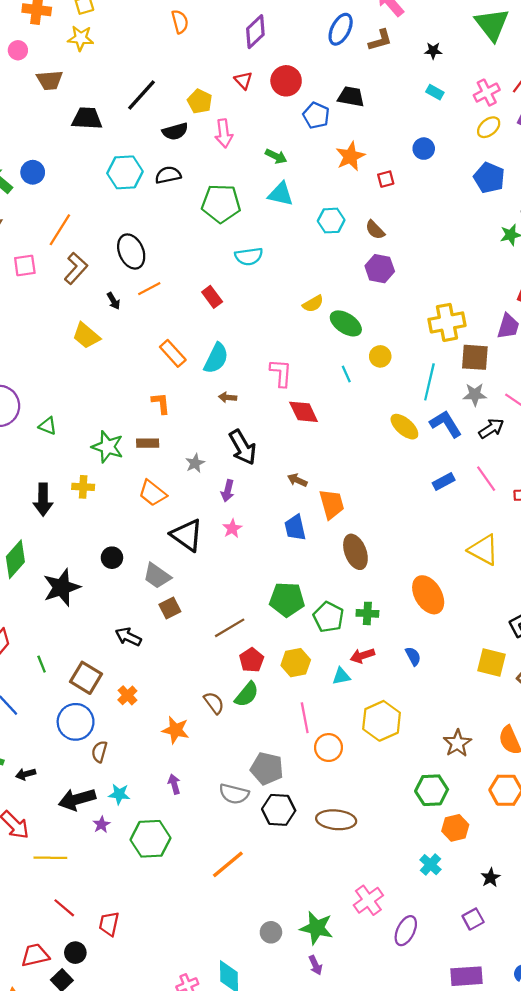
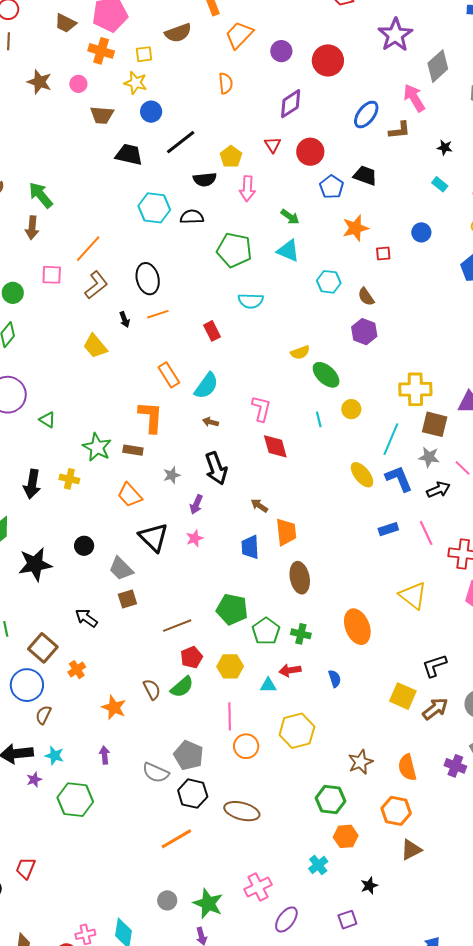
blue circle: (33, 172) -> (151, 112), moved
orange L-shape: (161, 403) -> (151, 417), size x1.6
orange line: (228, 864) -> (176, 839), moved

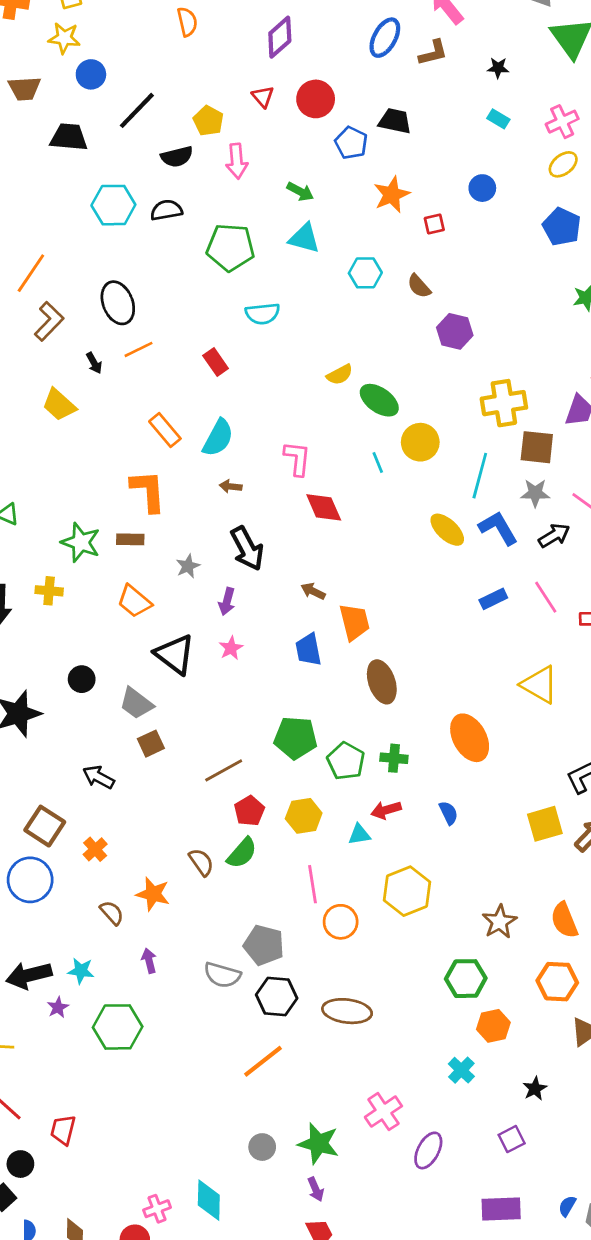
purple hexagon: (364, 332) -> (455, 331), moved
yellow circle: (351, 409) -> (420, 442), size x1.4
yellow square: (403, 696) -> (545, 824), turned -32
brown semicircle: (43, 715) -> (112, 913), moved, turned 120

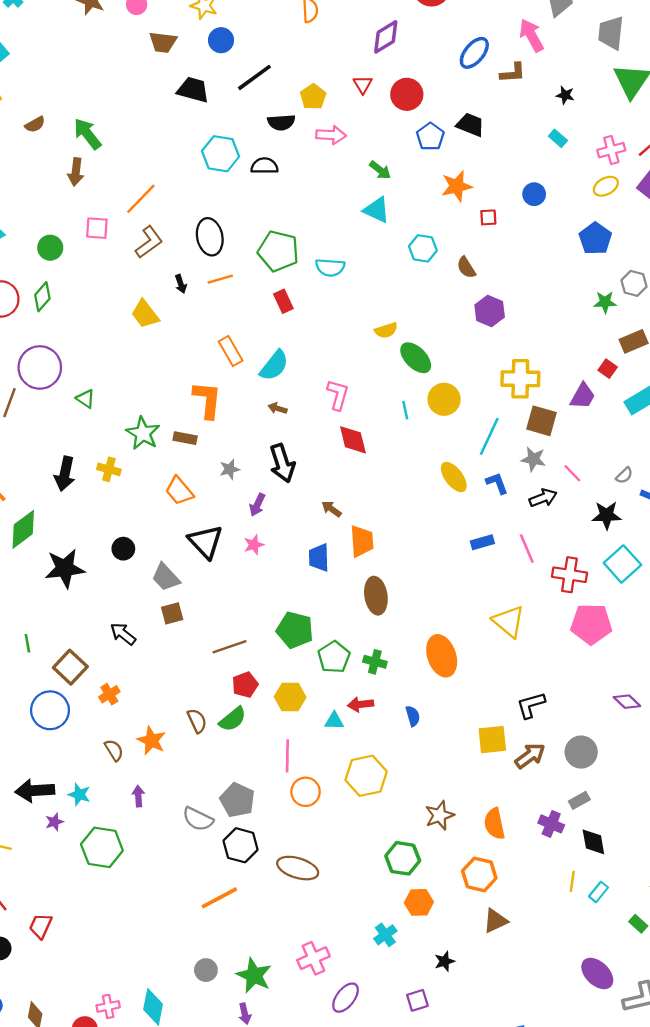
pink arrow: (237, 161) -> (331, 135), turned -92
green pentagon: (230, 247) -> (278, 251), moved
blue L-shape: (498, 528) -> (497, 483), size x0.7

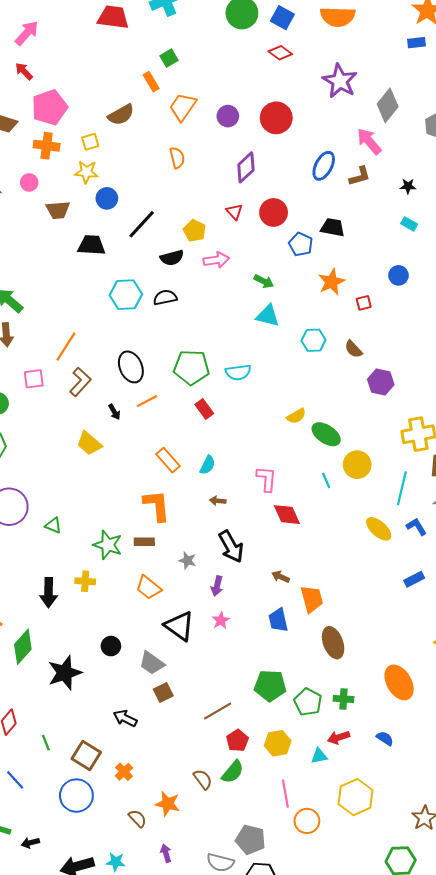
cyan semicircle: (274, 365) -> (208, 465), size x0.7
gray star: (230, 469) -> (187, 561), turned -30
blue semicircle: (413, 716) -> (385, 738), turned -30

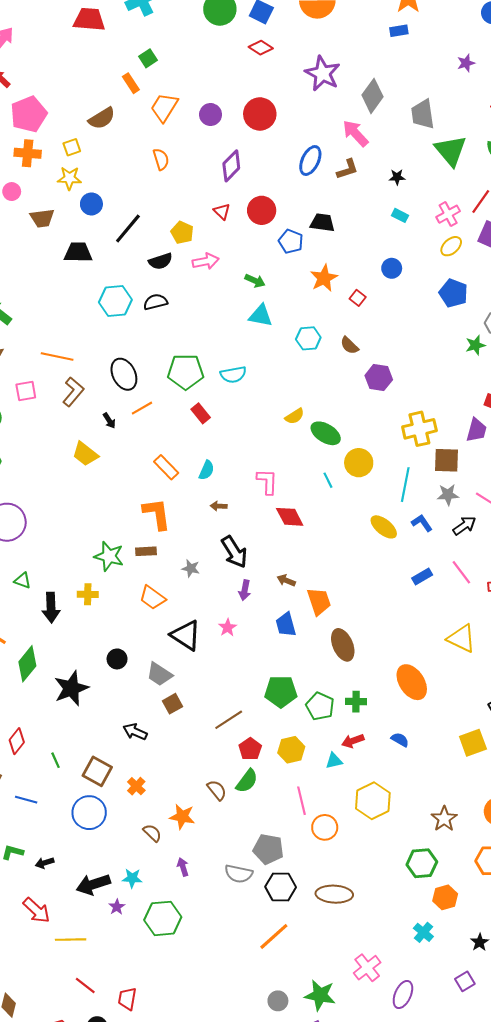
red square: (364, 303) -> (358, 298), turned -35
orange line: (66, 347) -> (57, 357), turned 72
green triangle: (53, 525) -> (23, 581), moved
purple arrow: (217, 586) -> (245, 590), moved
blue line: (15, 780) -> (26, 800), turned -30

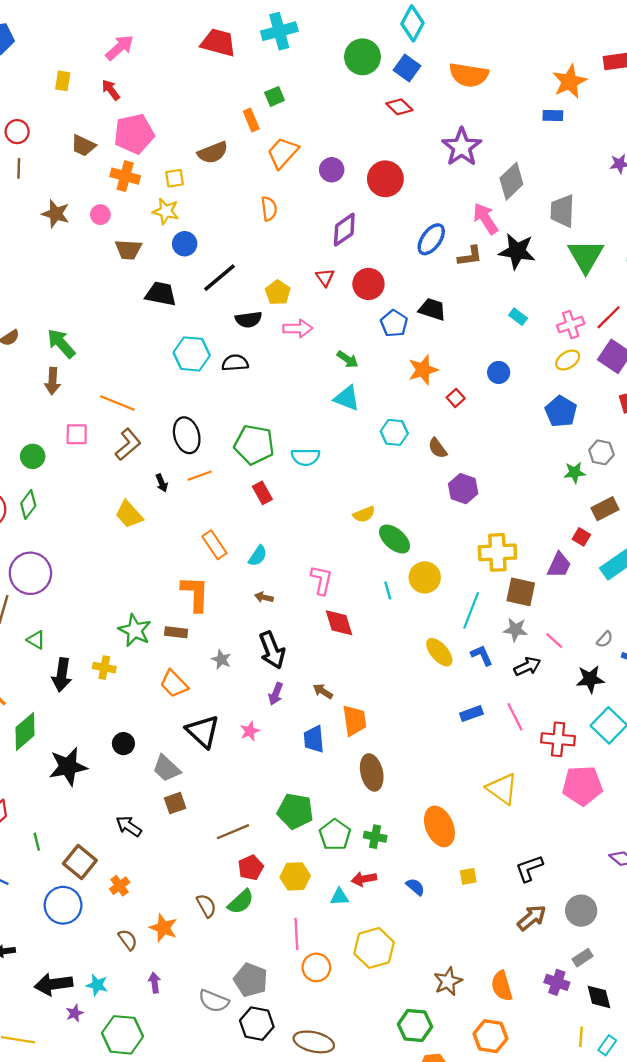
black star: (397, 177) -> (517, 251), moved, size x2.0
yellow square: (473, 743) -> (468, 876), moved, size x0.6

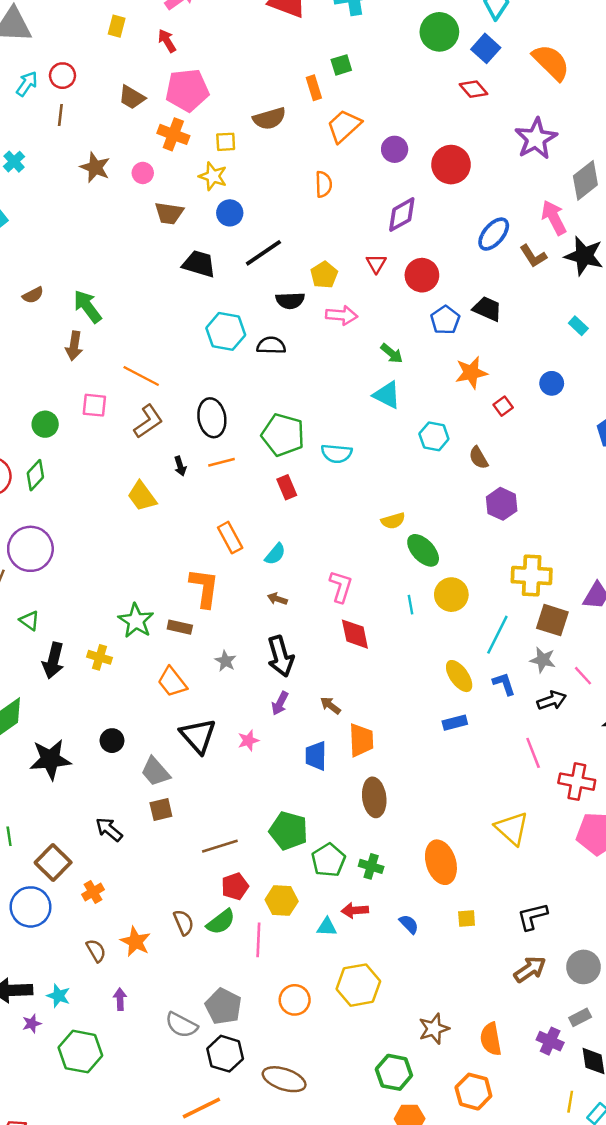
orange semicircle: (469, 75) -> (551, 62), turned -150
brown L-shape: (470, 256) -> (533, 256), turned 60
blue rectangle: (471, 714) -> (455, 723), moved
pink line: (296, 934) -> (258, 940), moved

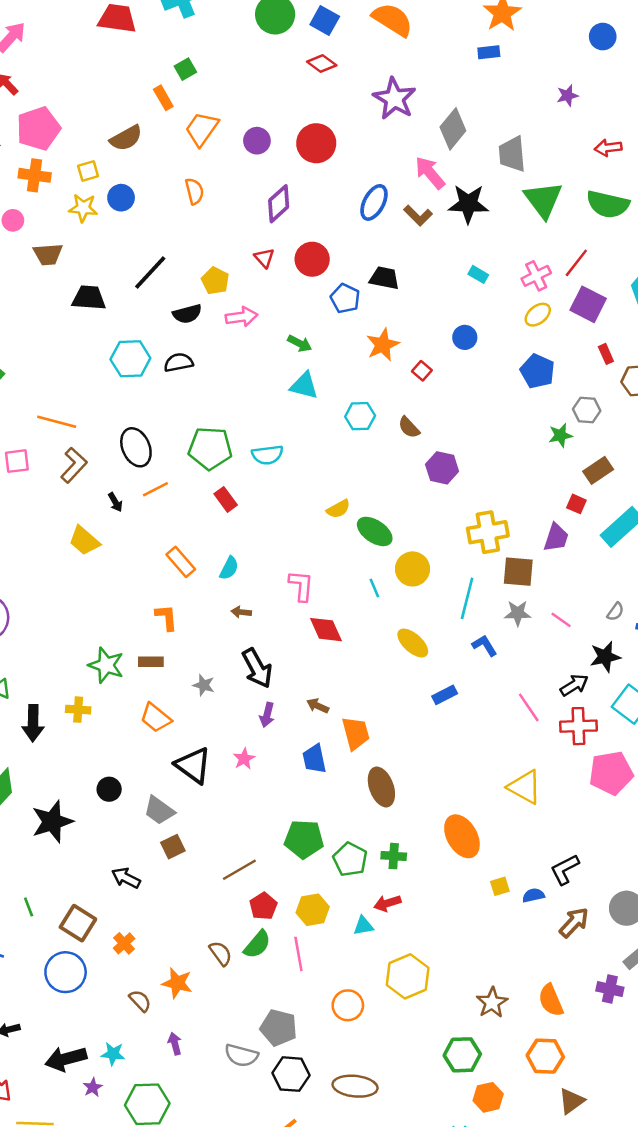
blue circle: (230, 213) -> (121, 198), moved
orange L-shape: (204, 588) -> (166, 617), size x0.7
yellow ellipse: (459, 676) -> (413, 643), moved
black arrow: (552, 701) -> (574, 685), moved
blue semicircle: (409, 924) -> (533, 895), moved, turned -45

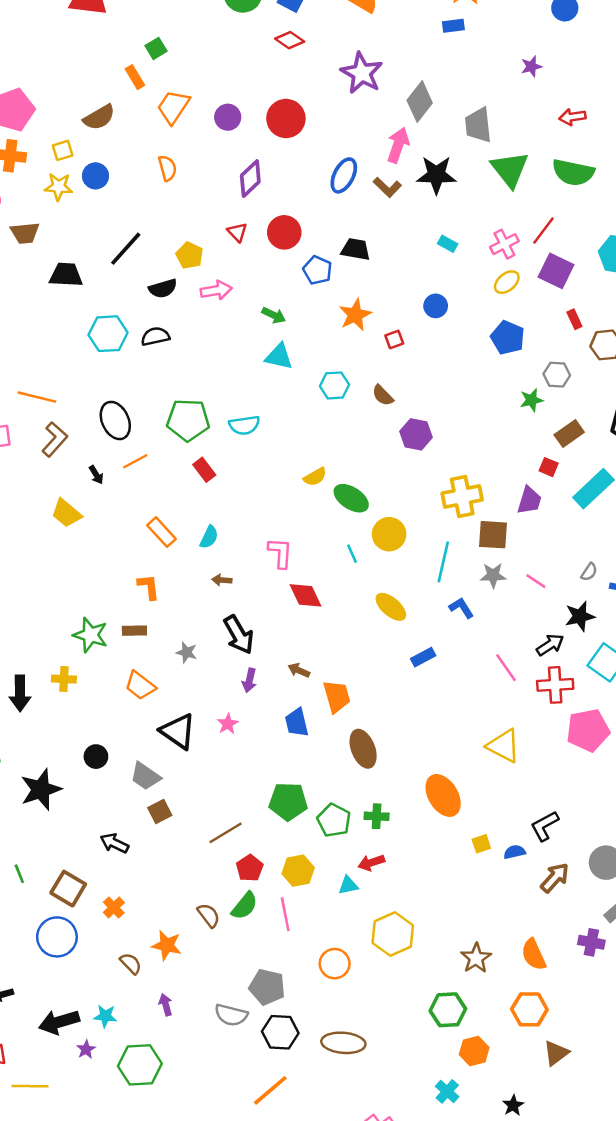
pink arrow: (430, 173) -> (398, 145), turned 60
red square: (422, 371) -> (394, 340), turned 30

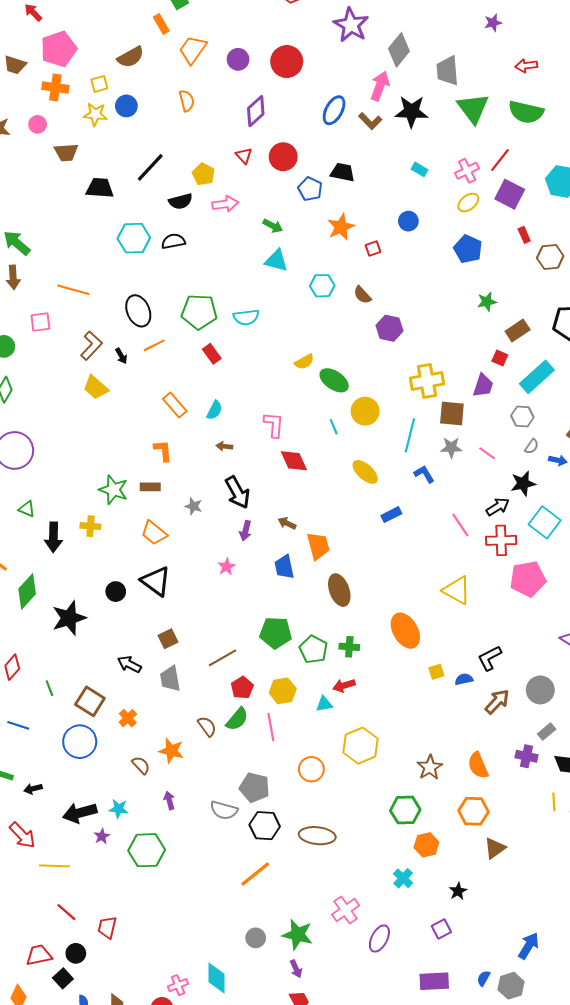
gray hexagon: (557, 375) -> (522, 417), moved
brown L-shape: (55, 439) -> (91, 346), moved
black triangle: (178, 731) -> (156, 581), moved
gray trapezoid: (145, 776) -> (170, 679), moved, turned 44

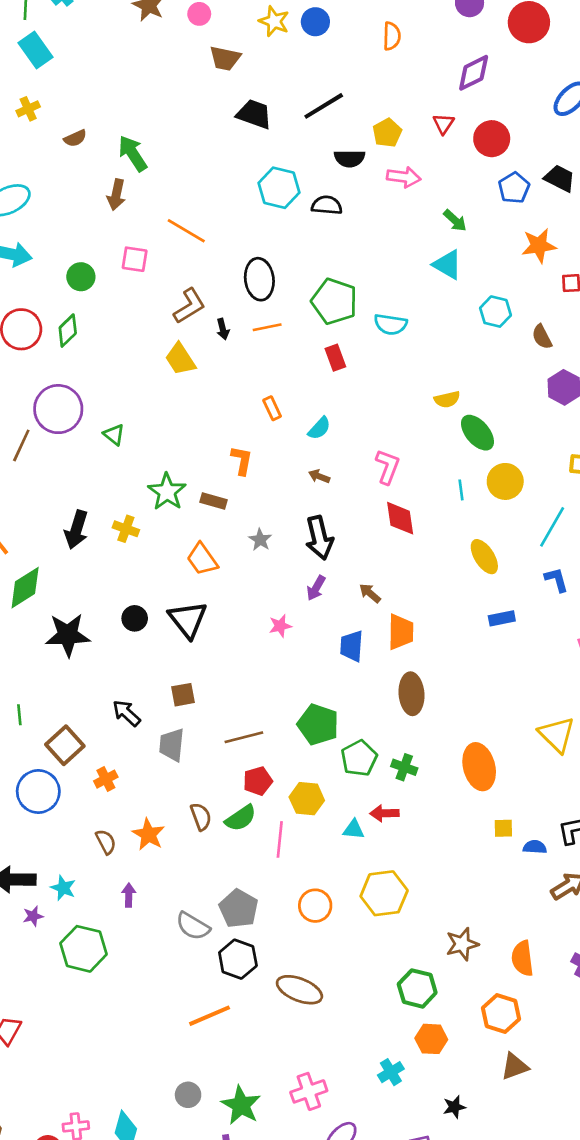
orange rectangle: (175, 405) -> (272, 408), size x0.7
green triangle: (27, 509) -> (114, 435), moved

